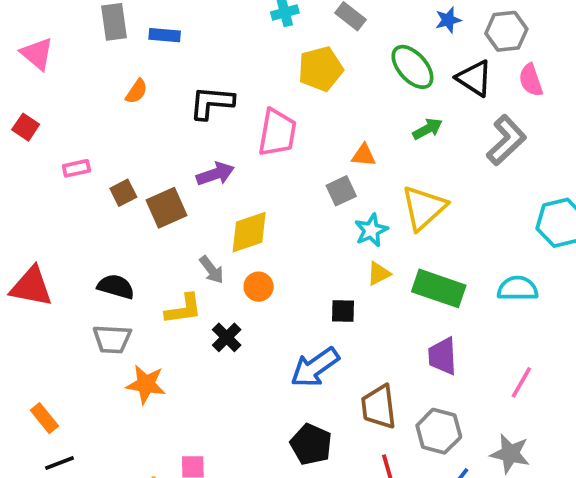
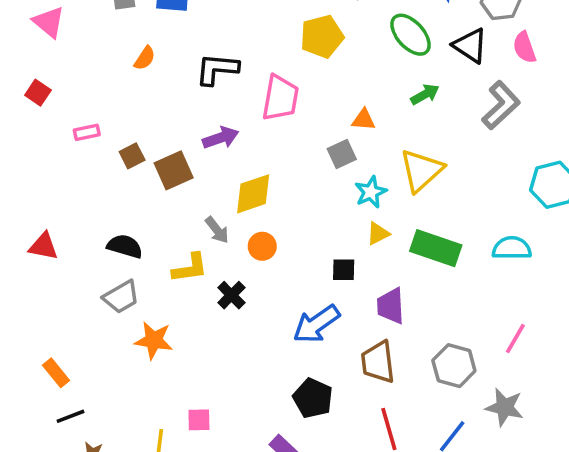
red triangle: (31, 287) -> (43, 246), size x0.7
gray trapezoid: (112, 339) -> (121, 297), turned -33
purple trapezoid: (443, 356) -> (391, 306), moved
gray hexagon: (439, 431) -> (454, 366), moved

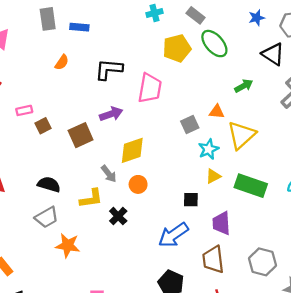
green ellipse: (411, 35) -> (214, 44), moved
orange triangle: (363, 120) -> (217, 112), moved
brown square: (132, 156) -> (43, 126), moved

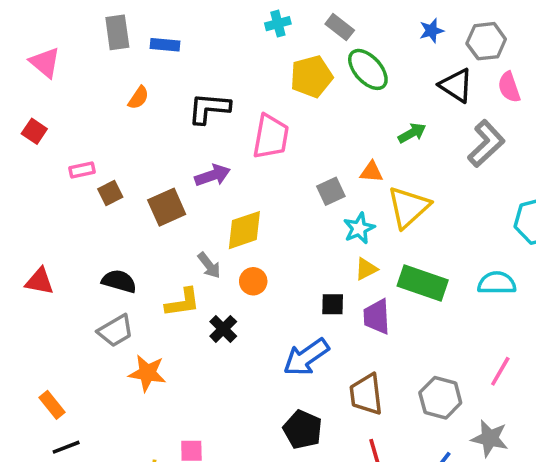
purple trapezoid: (221, 223) -> (377, 317), moved

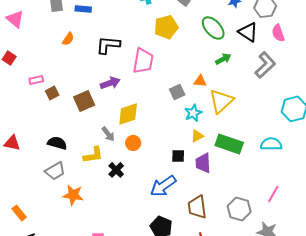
green ellipse: (368, 69) -> (213, 28), moved

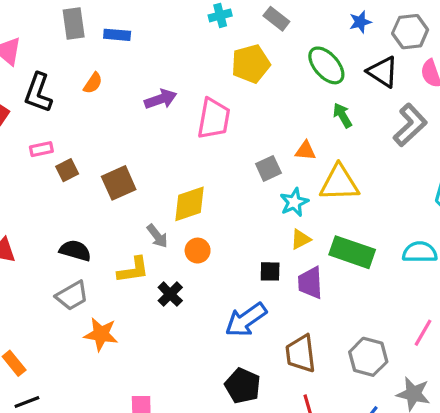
black L-shape: (108, 45) -> (38, 93), moved, turned -75
green arrow: (223, 59) -> (342, 115), turned -91
purple arrow: (110, 83) -> (161, 99), moved
yellow triangle: (221, 101) -> (339, 183), turned 40

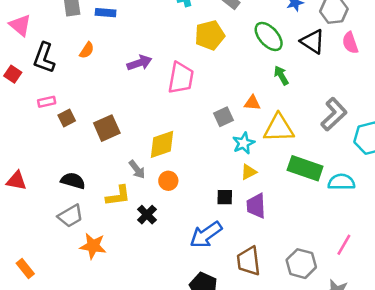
gray L-shape: (410, 125) -> (334, 114), moved
green rectangle: (352, 252) -> (305, 168), moved

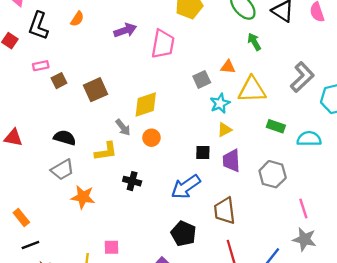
green rectangle: (305, 168) -> (276, 126), size x0.6
black cross: (147, 215) -> (132, 181), moved, turned -30
pink line: (344, 245) -> (303, 208), moved, turned -48
gray hexagon: (301, 264) -> (273, 174), moved

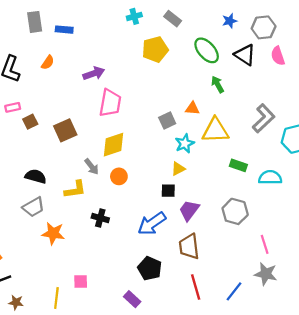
pink trapezoid: (163, 44) -> (110, 103), moved
yellow triangle: (225, 130) -> (178, 169), moved
purple trapezoid: (231, 161) -> (189, 210), moved, turned 40

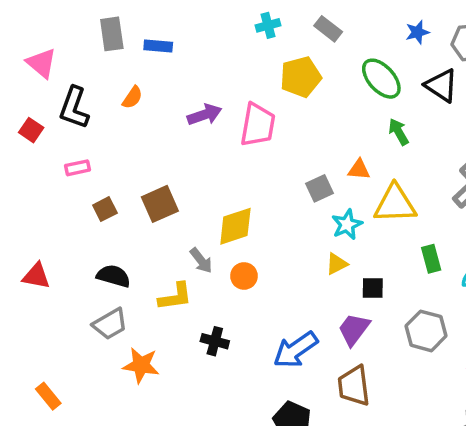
pink trapezoid: (110, 103) -> (258, 125), moved
brown square: (30, 122) -> (105, 209), moved
green rectangle: (238, 165) -> (431, 259), turned 56
black square: (168, 191) -> (373, 288), moved

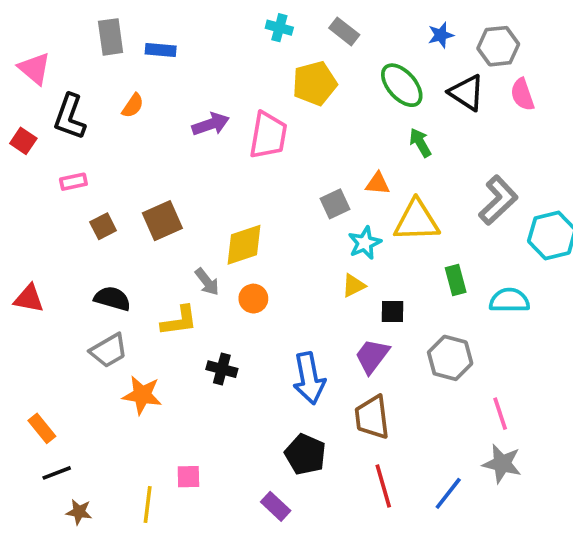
cyan cross: (268, 25) -> (279, 28), turned 30
blue arrow: (295, 350) -> (309, 378), turned -66

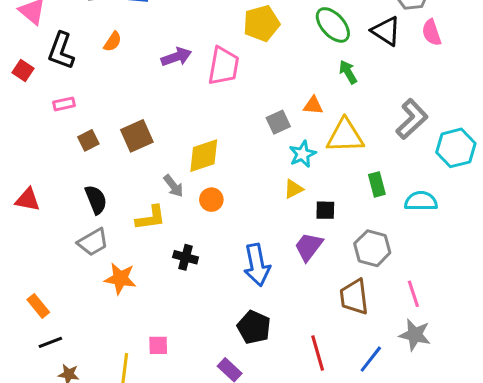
black semicircle: (112, 299) -> (96, 200), turned 52
brown trapezoid: (372, 417) -> (354, 297), moved

